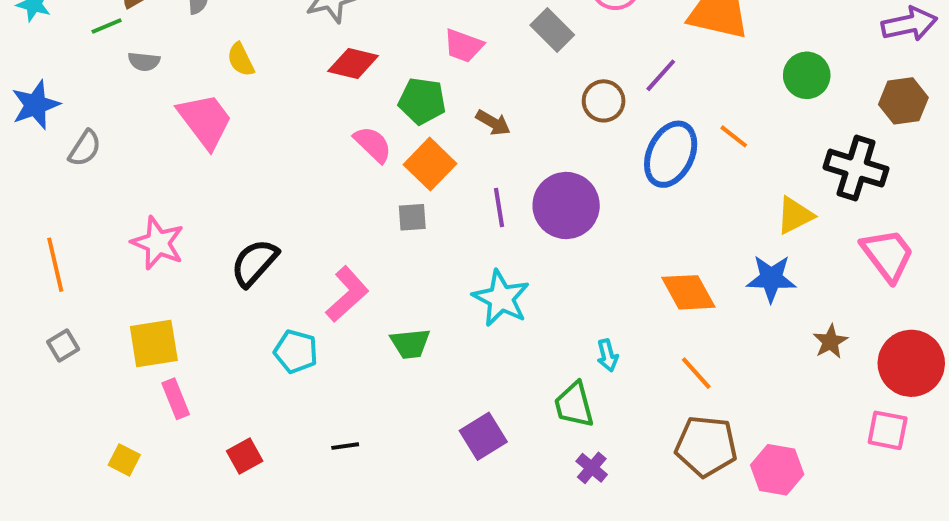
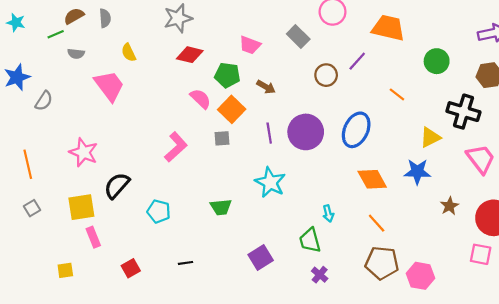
blue ellipse: (671, 154) -> (356, 130), moved
black semicircle: (254, 263) -> (117, 186), moved
pink L-shape: (347, 294) -> (176, 147), moved
yellow square: (124, 460) -> (65, 270), turned -35

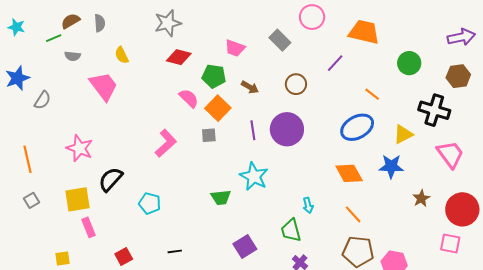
brown circle: (326, 75) -> (296, 84), moved
blue ellipse: (356, 130) -> (357, 127), moved, turned 36
green trapezoid: (221, 207) -> (221, 197), moved

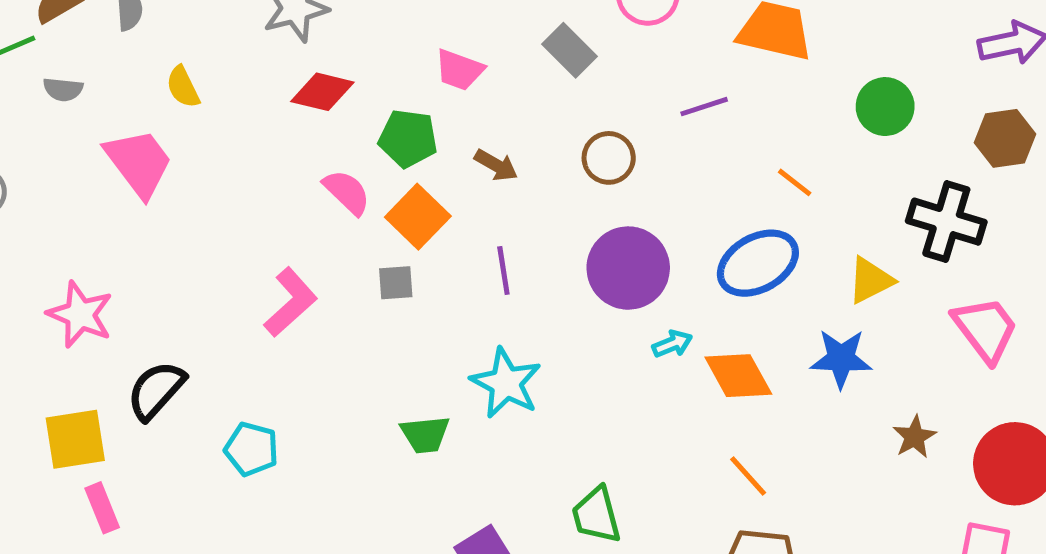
purple line: (335, 63) -> (704, 107), turned 30
purple circle: (287, 129) -> (628, 268), moved
cyan arrow: (308, 205) -> (672, 344), moved, turned -98

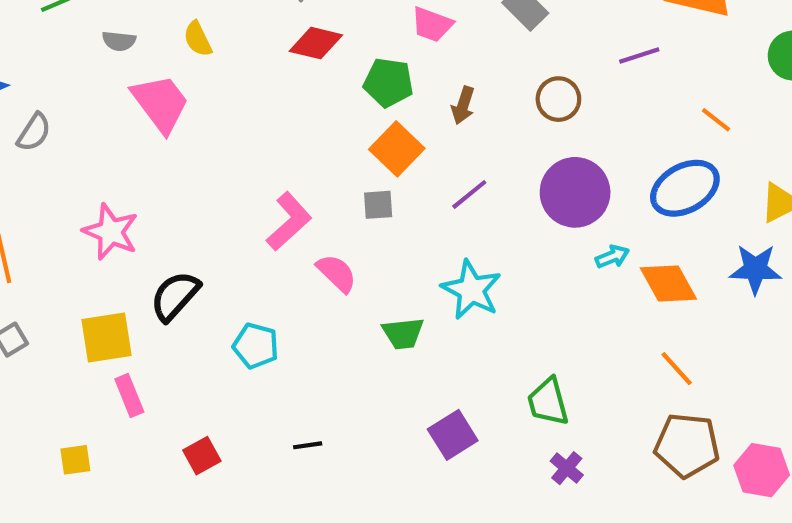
gray semicircle: (63, 89) -> (119, 41), moved
brown arrow: (496, 165) -> (463, 105), turned 78
pink semicircle: (347, 192) -> (337, 273), moved
purple line: (503, 270) -> (469, 194), turned 60

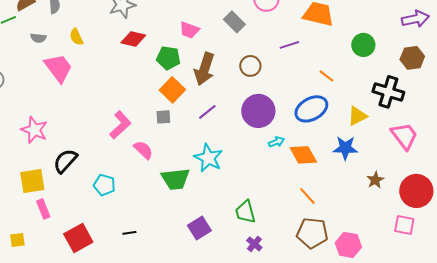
brown arrow: (463, 105) -> (204, 69), size x1.8
green trapezoid: (403, 333) -> (175, 179), size x1.4
red square: (202, 456) -> (78, 238), size x1.6

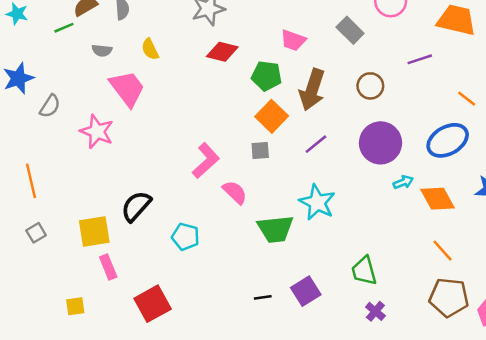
pink star: (34, 130) -> (97, 132), moved
black line: (129, 233) -> (263, 297), moved

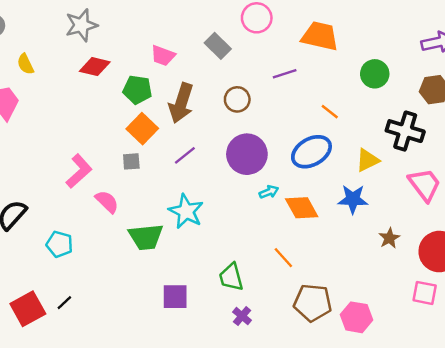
orange line: (443, 251) -> (283, 258), moved
purple square: (306, 291) -> (175, 297), turned 32
black line: (263, 297) -> (64, 303), moved, turned -35

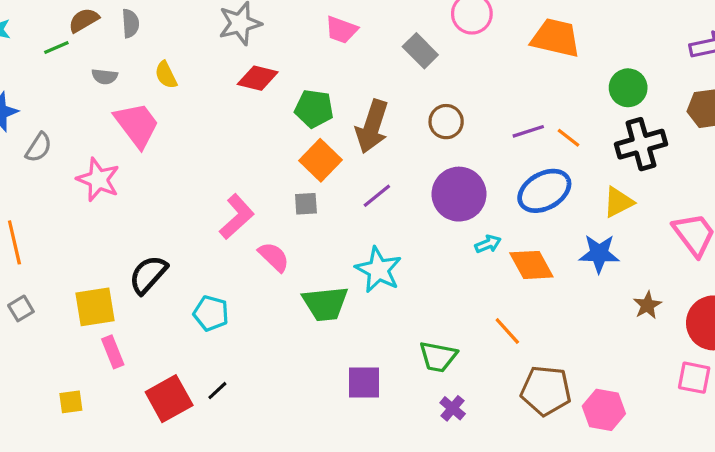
pink trapezoid: (163, 56) -> (341, 30), moved
purple line: (285, 74) -> (528, 131), moved
black cross: (405, 131) -> (641, 144), moved, turned -33
green trapezoid: (231, 277) -> (438, 357), turned -64

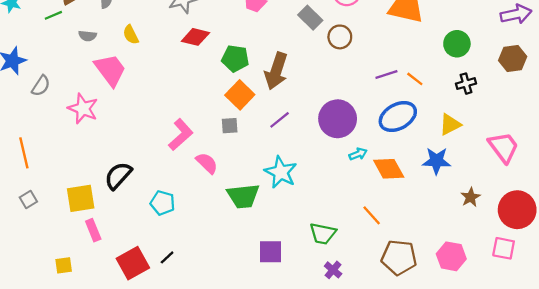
brown circle: (446, 122) -> (340, 37), moved
black cross: (641, 144) -> (466, 84), size x0.6
pink hexagon: (604, 410) -> (451, 256), moved

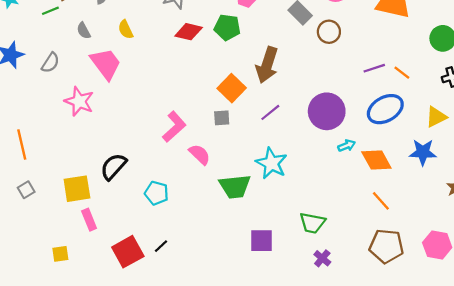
gray semicircle: (87, 36) -> (84, 31), turned 56
green pentagon: (235, 59) -> (227, 27), moved
gray semicircle: (41, 86) -> (50, 63), moved
orange line: (372, 215) -> (381, 201), moved

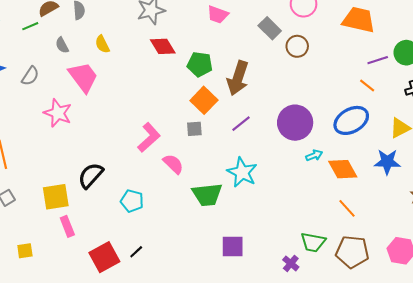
green pentagon: (227, 27) -> (200, 64), moved
red diamond: (189, 32) -> (163, 46), turned 45
purple line: (374, 68) -> (378, 60), moved
green trapezoid: (312, 223) -> (313, 242), moved
yellow square: (60, 254) -> (25, 251), moved

